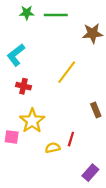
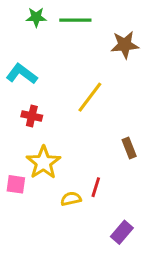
cyan L-shape: (16, 55) -> (22, 74), turned 75

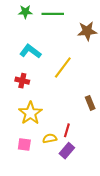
cyan L-shape: (22, 74) -> (30, 51), moved
pink square: (16, 184) -> (24, 145), moved
purple rectangle: (122, 232) -> (67, 151), moved

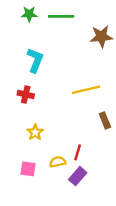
cyan L-shape: (30, 51) -> (35, 60), turned 75
yellow line: (63, 68) -> (86, 90), moved, turned 40
yellow star: (30, 113) -> (35, 132), size x0.6

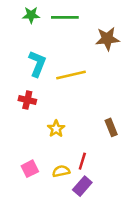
yellow line: (86, 90) -> (71, 75), moved
yellow star: (35, 132) -> (56, 129), moved
pink square: (28, 169) -> (30, 169), moved, turned -35

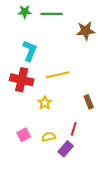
yellow line: (71, 75) -> (58, 75), moved
red cross: (27, 100) -> (22, 80), size x1.6
red line: (82, 161) -> (74, 129), moved

